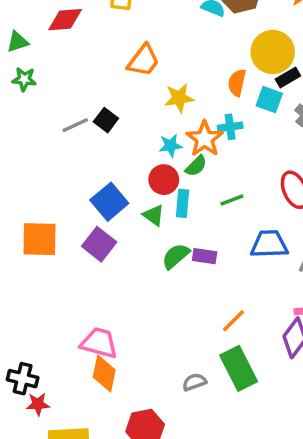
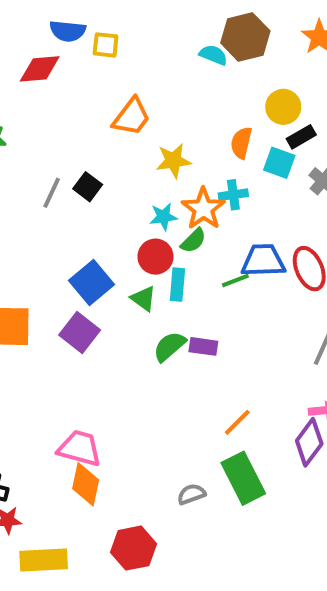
yellow circle: (273, 52) -> (283, 107), size x0.7
gray line: (75, 125) -> (52, 193), turned -40
blue trapezoid: (269, 244) -> (263, 261), moved

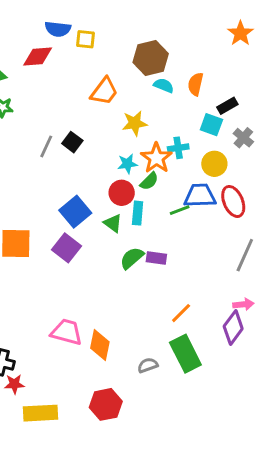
brown hexagon: (245, 37) -> (151, 58), moved
cyan semicircle: (213, 55) -> (164, 86), moved
yellow circle: (283, 107) -> (214, 164), moved
orange semicircle: (241, 143) -> (196, 84), moved
orange diamond: (86, 484) -> (100, 345), moved

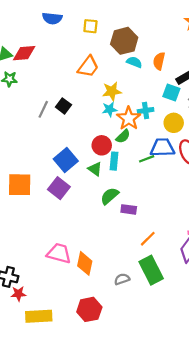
yellow square: (85, 39) -> (90, 26), moved
red diamond: (38, 57) -> (24, 53), moved
cyan star: (127, 164) -> (110, 109), moved
purple rectangle: (156, 258) -> (129, 209), moved

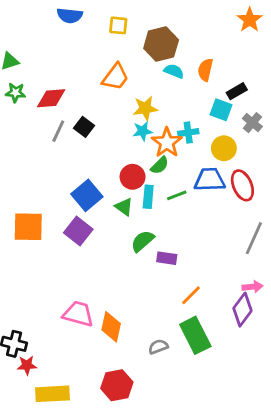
red diamond: (24, 53) -> (51, 98), moved
green line: (147, 159) -> (177, 195), moved

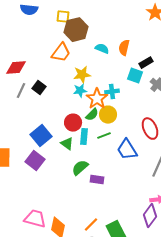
brown hexagon: (161, 44) -> (76, 30), moved
yellow circle: (224, 148) -> (108, 115), moved
blue trapezoid: (210, 180) -> (127, 150), moved, turned -120
orange line: (191, 295) -> (91, 225), moved

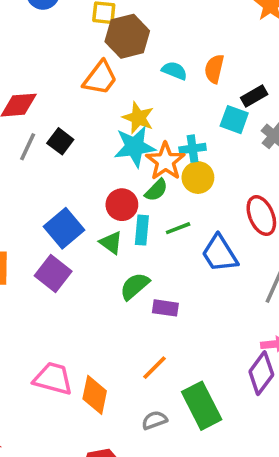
yellow star: (82, 75) -> (138, 118), turned 30
cyan star: (80, 91) -> (135, 147), size x1.6
yellow circle: (108, 115) -> (198, 178), moved
orange line: (91, 225) -> (154, 368), moved

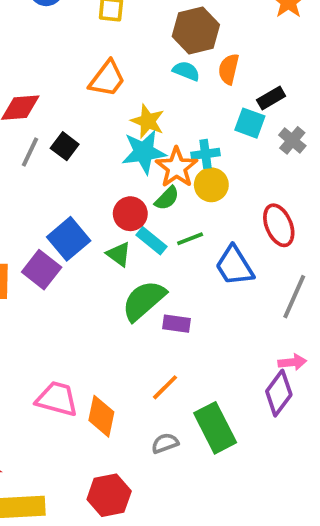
brown hexagon: (127, 36) -> (196, 30), moved
cyan rectangle: (142, 230) -> (151, 241), turned -56
purple square: (53, 273) -> (42, 270), moved
green semicircle: (135, 286) -> (144, 300), size x1.4

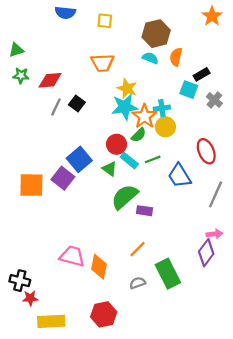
orange trapezoid: (107, 79) -> (103, 63), turned 50

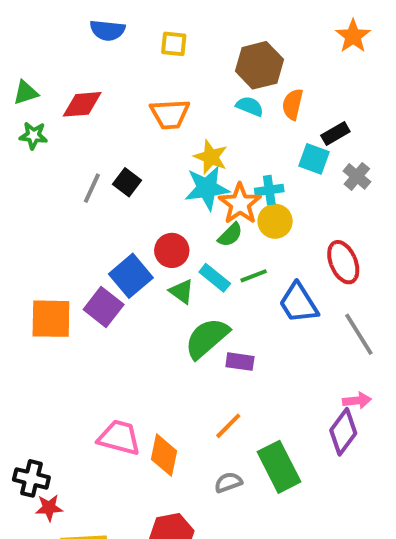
red diamond: (50, 80) -> (82, 104), moved
red circle: (117, 144) -> (172, 250), moved
gray line: (216, 194) -> (359, 334), turned -56

